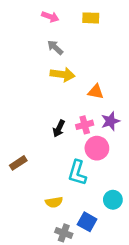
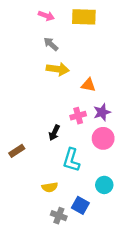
yellow rectangle: (91, 18) -> (84, 17), size x1.5
black arrow: (59, 129) -> (54, 133), moved
pink circle: (97, 148) -> (103, 138), moved

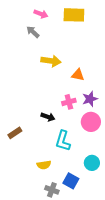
gray arrow: (51, 44) -> (33, 32), moved
black arrow: (54, 133) -> (48, 117), turned -96

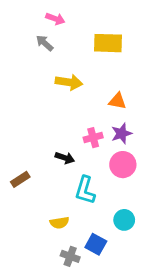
yellow rectangle: (74, 15) -> (108, 43), moved
orange triangle: (78, 75) -> (117, 101), moved

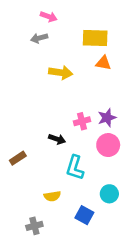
gray arrow: (45, 43) -> (39, 38), turned -56
orange triangle: (117, 101) -> (103, 63), moved
gray cross: (70, 256) -> (34, 226), moved, turned -35

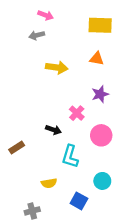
yellow rectangle: (95, 38) -> (100, 25), moved
purple star: (107, 118) -> (100, 94), moved
pink cross: (82, 121) -> (77, 113), turned -32

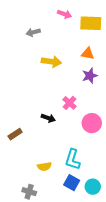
pink arrow: (46, 15) -> (65, 14), moved
purple star: (100, 94) -> (90, 76), moved
cyan L-shape: (70, 156) -> (73, 159), moved
cyan circle: (102, 181) -> (93, 187), moved
gray cross: (32, 211) -> (29, 192), turned 32

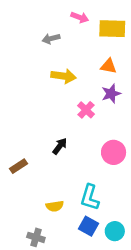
gray arrow: (33, 32) -> (51, 39), moved
pink cross: (70, 103) -> (86, 110), moved
black arrow: (48, 118) -> (60, 146), turned -72

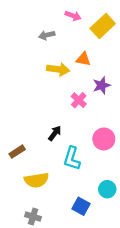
yellow rectangle: (112, 29) -> (103, 26), turned -45
orange triangle: (109, 66) -> (83, 59), moved
cyan L-shape: (90, 197) -> (72, 158), moved
yellow semicircle: (55, 206) -> (36, 180), moved, size x1.5
cyan circle: (115, 231) -> (107, 189), moved

